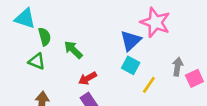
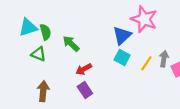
cyan triangle: (25, 18) -> (28, 27), moved, turned -36
yellow line: (149, 85) -> (146, 63), moved

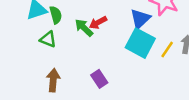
cyan square: (122, 58) -> (140, 43), size x1.6
red arrow: (84, 69) -> (98, 23), moved

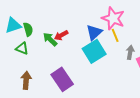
cyan square: (140, 43) -> (94, 51), turned 30
yellow line: (167, 50) -> (115, 35), moved, turned -56
purple rectangle: (99, 79) -> (62, 79), size x1.6

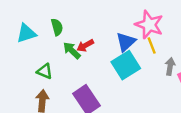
green semicircle: (28, 29) -> (57, 27), moved
green triangle: (22, 48) -> (45, 71), moved

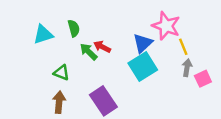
red arrow: (85, 45) -> (102, 47), turned 56
yellow line: (152, 45) -> (183, 47), moved

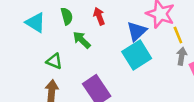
cyan triangle: (43, 34) -> (35, 22), turned 50
red arrow: (102, 47) -> (99, 16), moved, turned 42

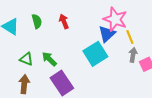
blue triangle: (137, 31) -> (107, 34), moved
green arrow: (82, 40) -> (49, 59), moved

